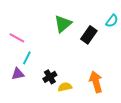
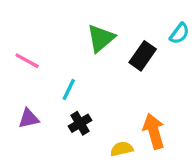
cyan line: (27, 58) -> (69, 90), moved
yellow semicircle: (65, 87) -> (122, 149), moved

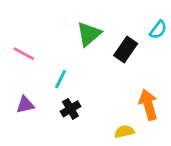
orange arrow: (154, 131) -> (148, 105), moved
yellow semicircle: (122, 149) -> (124, 132), moved

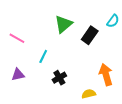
black cross: (70, 109) -> (59, 78), moved

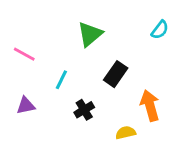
black rectangle: (90, 35) -> (116, 74), moved

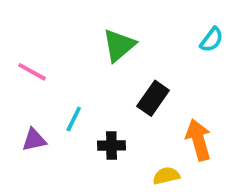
cyan line: (61, 80) -> (74, 119), moved
black cross: (84, 110) -> (111, 145), turned 30

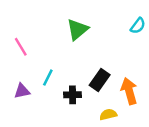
pink line: (32, 72) -> (21, 47), turned 30
black rectangle: (153, 98) -> (100, 80), moved

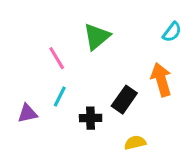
pink line: (21, 47) -> (57, 58), moved
orange arrow: (129, 91) -> (161, 80), moved

